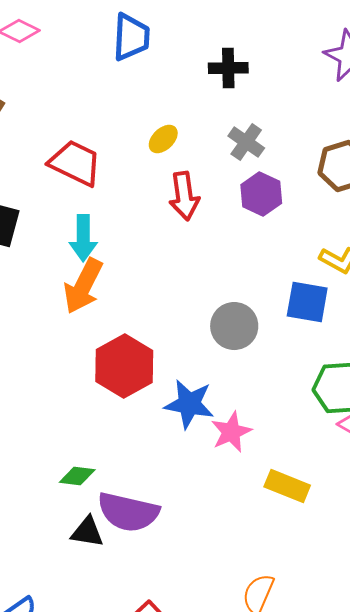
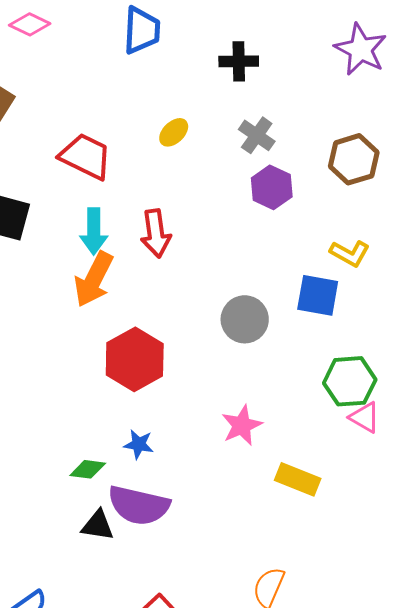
red arrow: (184, 196) -> (156, 233), moved
blue star: (189, 404) -> (139, 444), moved, size x0.6

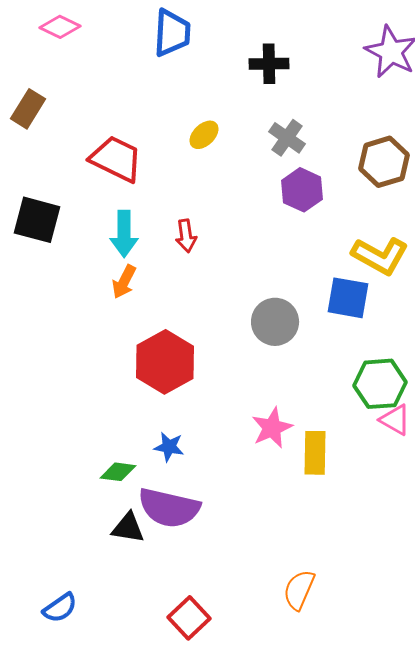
red arrow: (156, 233) -> (186, 236), size x0.7
yellow L-shape: (350, 253) -> (380, 256), size x1.4
orange arrow: (94, 279) -> (124, 282), size x0.6
yellow rectangle: (298, 479) -> (315, 453), moved, turned 69

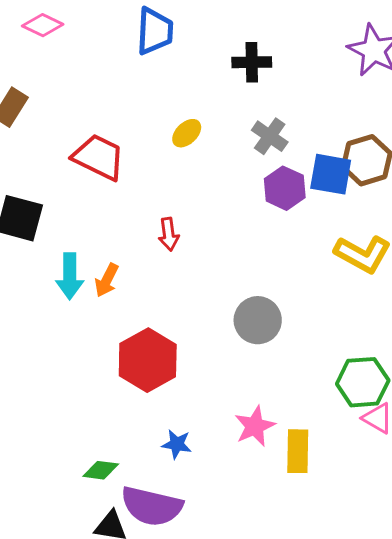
cyan arrow: (124, 234) -> (70, 276), moved
blue square: (348, 298) -> (331, 174), moved
blue star: (169, 447) -> (177, 444), moved

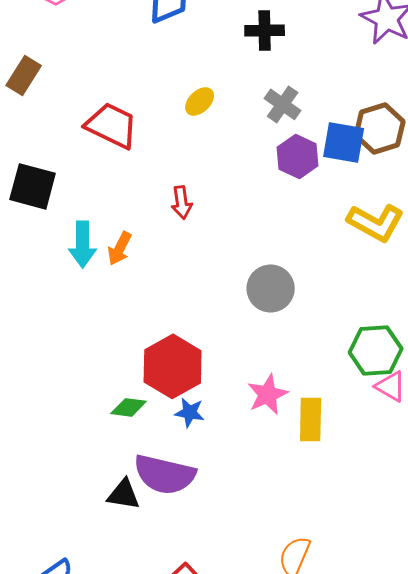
red hexagon: (148, 360) -> (173, 366), moved
green diamond: (101, 470) -> (129, 407), moved

